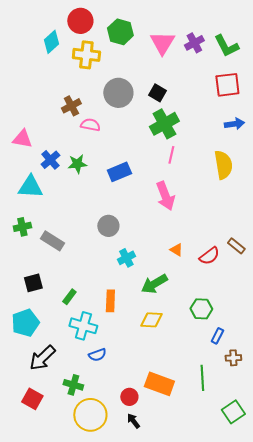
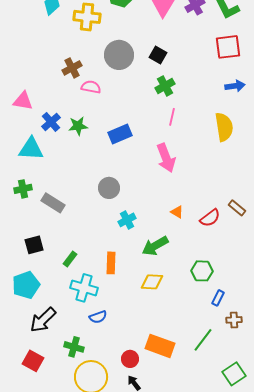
green cross: (164, 124) -> (165, 86), size x0.7
green line: (202, 378) -> (203, 340), turned 40

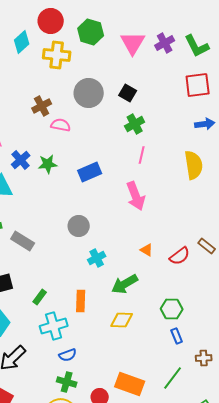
cyan cross: (84, 288) -> (54, 326), turned -32
blue rectangle: (218, 298) -> (177, 336), moved, turned -49
green cross: (74, 347) -> (67, 382), moved

